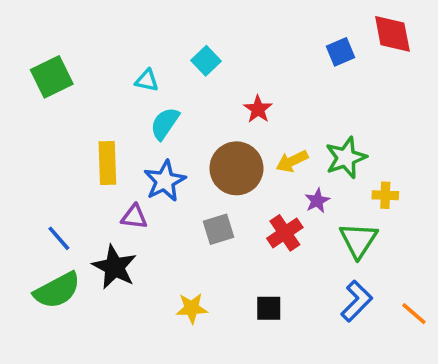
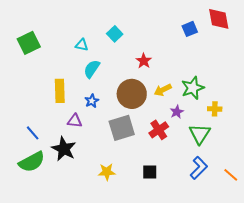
blue star: (165, 181) -> (92, 101), size x0.6
gray square: (219, 229) -> (122, 128), size x1.5

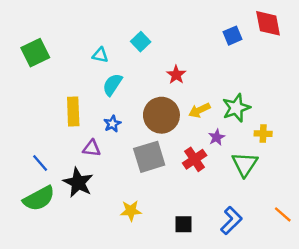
blue L-shape: (199, 168) -> (231, 221), moved
black square: (150, 172) -> (183, 224), moved

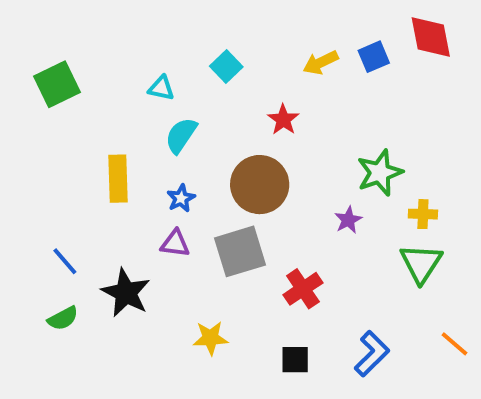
yellow arrow: (199, 110) -> (321, 63), moved
purple triangle: (92, 148) -> (175, 244), moved
red cross: (195, 159) -> (303, 289), moved
green triangle: (245, 164) -> (421, 263), moved
green semicircle: (39, 198) -> (63, 318), size x0.6

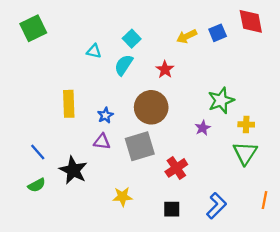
green square: (57, 84) -> (33, 28), moved
cyan semicircle: (181, 135) -> (124, 65), moved
orange line: (454, 344) -> (265, 200), turned 60

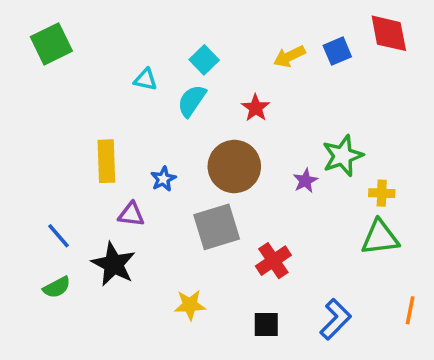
purple star: (203, 128) -> (305, 181), moved
purple triangle: (102, 142) -> (131, 214), moved
green triangle: (245, 153) -> (380, 238), turned 50

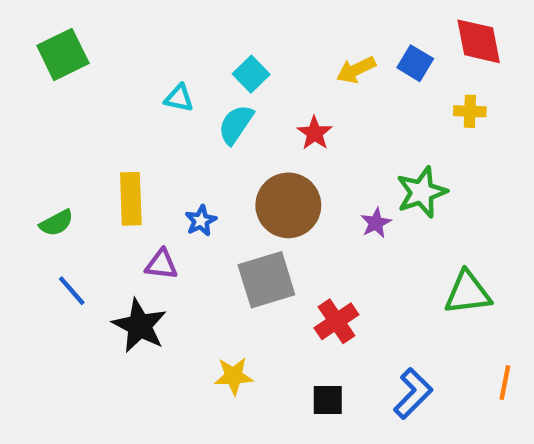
blue square: (337, 51) -> (415, 63), turned -36
yellow cross: (382, 193) -> (470, 111), moved
green semicircle: (57, 287) -> (56, 223), moved

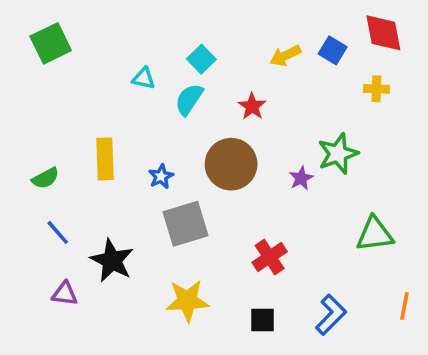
purple triangle: (161, 264) -> (65, 294), moved
gray square: (266, 280) -> (186, 224), moved
yellow star: (234, 376) -> (187, 301), size x1.4

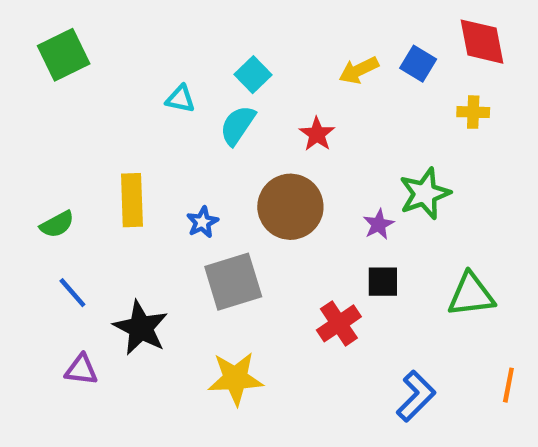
black square: (263, 320) -> (383, 282), moved

